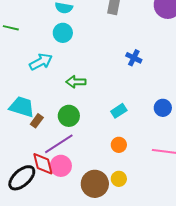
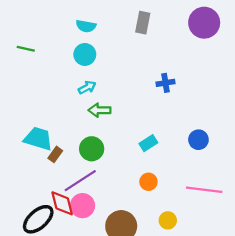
blue cross: (134, 58) -> (166, 83), turned -35
cyan arrow: (41, 62) -> (87, 87), moved, size x0.7
yellow circle: (119, 179) -> (168, 220), moved

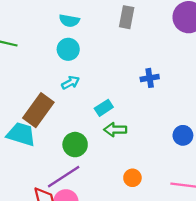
green arrow: (100, 110) -> (115, 130), moved
cyan rectangle: (148, 143) -> (104, 108), moved
brown rectangle: (55, 154) -> (38, 110), moved, size x2.0

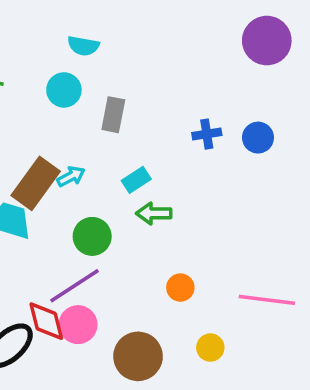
gray rectangle: (127, 17) -> (113, 115), moved
cyan circle: (68, 49) -> (64, 90), moved
cyan arrow: (70, 83) -> (71, 176), moved
blue circle: (183, 135) -> (258, 138), moved

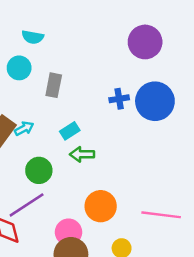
purple circle: (267, 41) -> (145, 42), moved
blue circle: (258, 138) -> (155, 101), size x1.8
orange circle: (180, 288) -> (101, 206), size x1.6
pink circle: (78, 325) -> (69, 232), moved

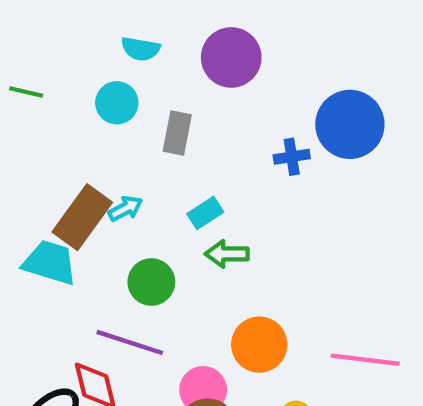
purple circle: (145, 42) -> (231, 57), moved
blue circle: (155, 101) -> (350, 124), moved
purple line: (27, 205) -> (130, 342), turned 51

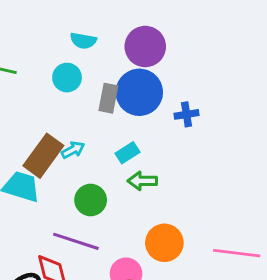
blue circle: (350, 124) -> (139, 92), moved

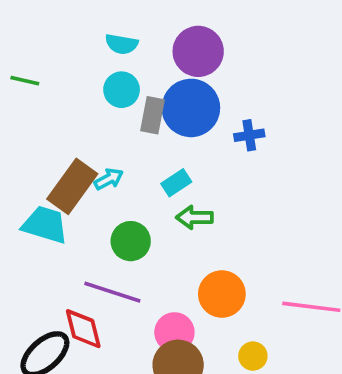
cyan circle: (67, 78) -> (122, 90), moved

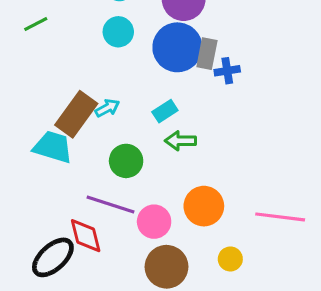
green line: (25, 81) -> (36, 24), turned -40
gray rectangle: (153, 115) -> (207, 54), moved
pink circle: (174, 332) -> (154, 222), moved

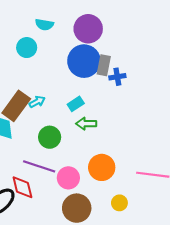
cyan circle: (118, 32) -> (27, 48), moved

